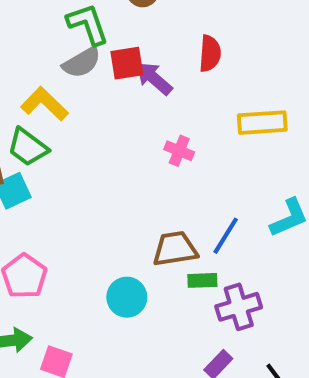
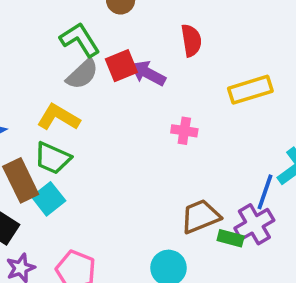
blue line: (226, 236) -> (265, 192), moved
green rectangle: (202, 280) -> (231, 238), turned 30
purple cross: (239, 307) -> (254, 224), moved

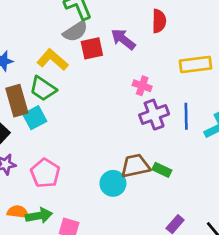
red square: (121, 66) -> (92, 48), moved
blue line: (265, 192) -> (186, 116), moved, turned -30
brown trapezoid: (200, 216) -> (135, 166), moved
purple cross: (254, 224) -> (154, 115), moved

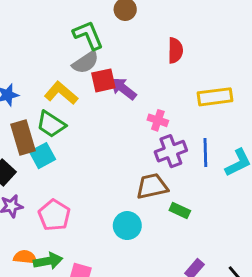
purple arrow: (123, 39) -> (123, 89), moved
brown trapezoid: (135, 166) -> (152, 186), moved

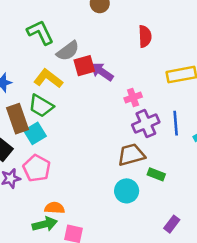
green L-shape: (88, 35) -> (40, 32), moved
pink cross: (158, 120) -> (133, 97), turned -35
pink pentagon: (54, 215) -> (37, 168), moved
cyan circle: (127, 226) -> (127, 191), moved
orange semicircle: (25, 257) -> (55, 208), moved

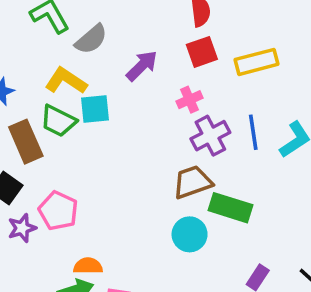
red square: (84, 66) -> (202, 52), moved
purple arrow: (102, 72) -> (142, 66), turned 105
cyan square: (35, 133) -> (95, 109), moved, turned 30
green rectangle: (156, 174) -> (231, 208), size x1.6

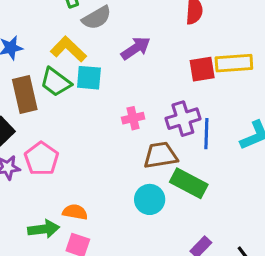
red square: (202, 52) -> (202, 69), moved
pink cross: (189, 100) -> (133, 118), moved
blue line: (253, 132) -> (206, 134), moved
orange semicircle: (88, 266) -> (75, 212), moved

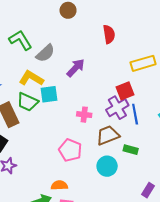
red square: (202, 69) -> (125, 91), moved
pink cross: (133, 118) -> (84, 115), turned 32
pink pentagon: (42, 159) -> (70, 150), moved
green rectangle: (189, 183) -> (131, 150), size x0.6

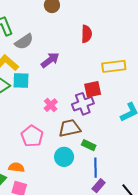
blue line: (135, 114) -> (96, 168), moved
pink cross: (84, 115) -> (51, 105), turned 32

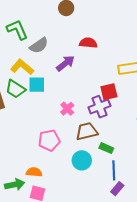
red semicircle: (87, 34) -> (88, 43), moved, turned -84
pink pentagon: (32, 136) -> (49, 140), turned 30

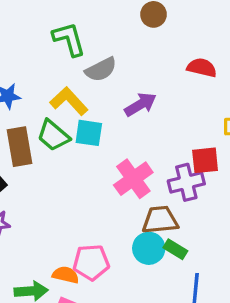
red semicircle: (88, 43) -> (202, 68), moved
pink cross: (67, 109) -> (133, 179), size x1.6
pink pentagon: (49, 140) -> (91, 262), moved
green rectangle: (106, 148) -> (175, 249), moved
cyan circle: (82, 160) -> (149, 248), moved

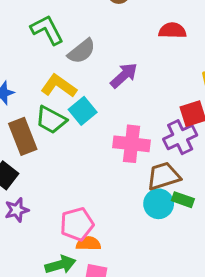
cyan square: (89, 133) -> (83, 111), turned -36
pink cross: (133, 179) -> (132, 144), turned -36
pink pentagon: (91, 262) -> (77, 224), moved

